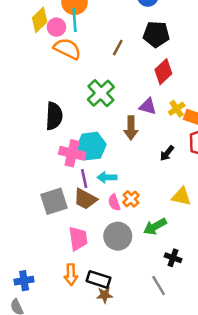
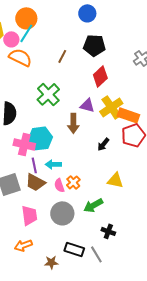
cyan line: (74, 20) -> (26, 33), turned 36
yellow cross: (177, 109) -> (111, 107), size x1.6
orange arrow: (71, 275) -> (23, 245), turned 72
black rectangle: (99, 279) -> (74, 249), moved

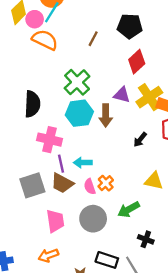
cyan hexagon: (40, 138) -> (79, 113), moved

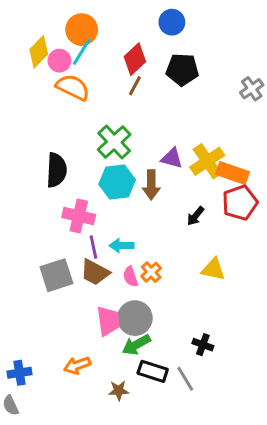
red diamond: (137, 62) -> (135, 59), moved
green arrow: (129, 210) -> (136, 345), moved
pink trapezoid: (55, 221) -> (108, 321), moved

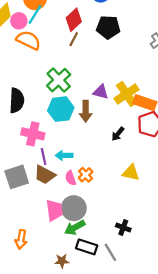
orange arrow: (77, 365) -> (21, 239), moved, turned -60

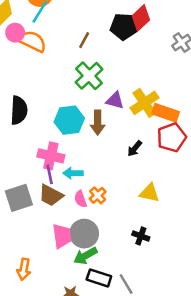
red diamond: (74, 20) -> (141, 18), moved
pink circle: (19, 21) -> (15, 33), moved
green cross: (59, 80) -> (89, 76), moved
pink cross: (33, 134) -> (51, 156), moved
black cross: (123, 228) -> (141, 236), moved

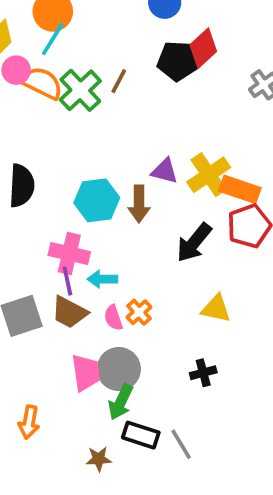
green cross: (89, 76) -> (80, 90), moved
black arrow: (135, 149) -> (194, 243), size x1.6
black cross: (141, 236) -> (203, 373), turned -35
green arrow: (85, 256) -> (121, 402), turned -35

